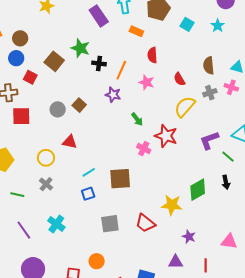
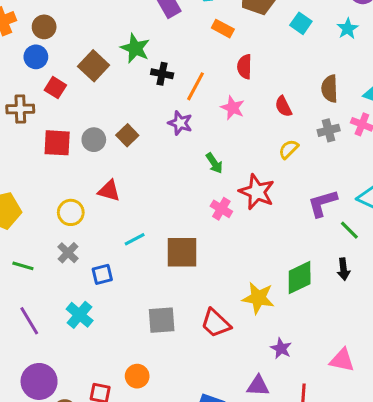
yellow semicircle: (185, 107) -> (289, 149), size x0.6
red square: (21, 116) -> (57, 143), moved
blue square: (88, 194) -> (102, 274), moved

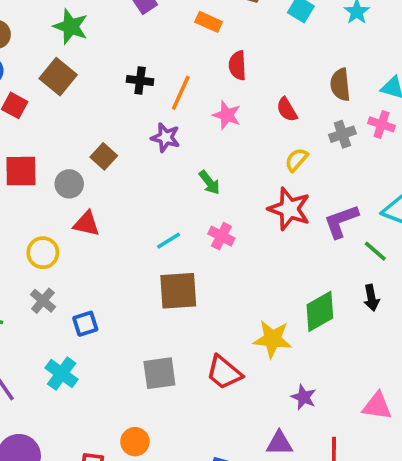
green star: (135, 48) -> (71, 27), moved
gray circle: (94, 140) -> (69, 184), moved
red star: (257, 192) -> (289, 209), moved
cyan line: (135, 239) -> (169, 241), moved

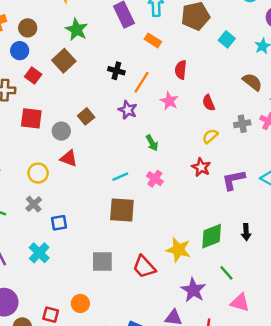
orange rectangle: (209, 22) -> (153, 40), moved
brown semicircle: (340, 85) -> (252, 82), moved, turned 126
red star: (289, 209) -> (201, 167), size x0.7
green line: (375, 251) -> (226, 273), moved
purple star: (304, 397) -> (193, 290), size x1.5

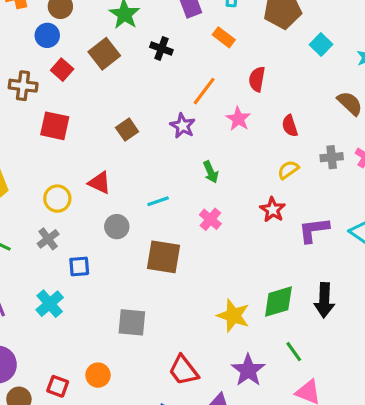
black cross: (116, 71) -> (161, 48), moved
gray circle: (61, 131) -> (117, 227), moved
cyan line: (120, 177) -> (158, 201), moved
black arrow: (246, 232) -> (324, 300), size x1.5
red trapezoid: (144, 267) -> (184, 370), moved

